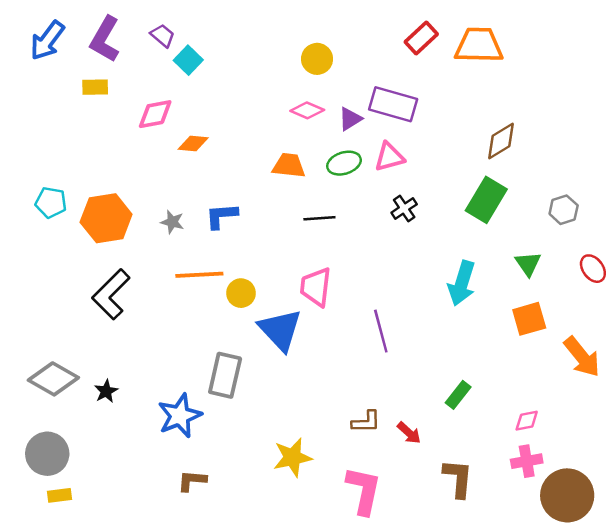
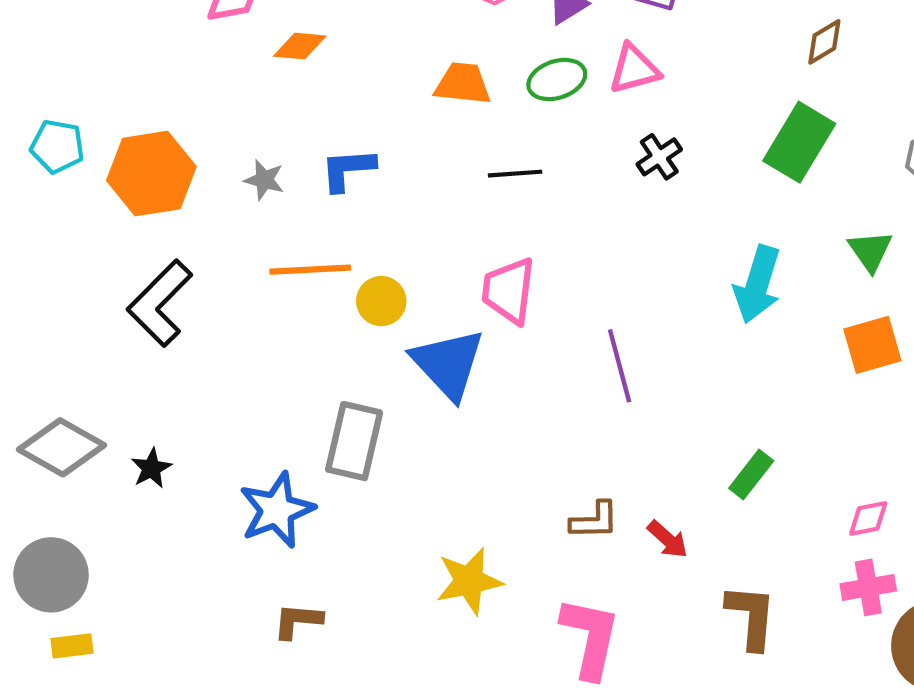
brown diamond: (501, 141) -> (824, 42), size x0.7

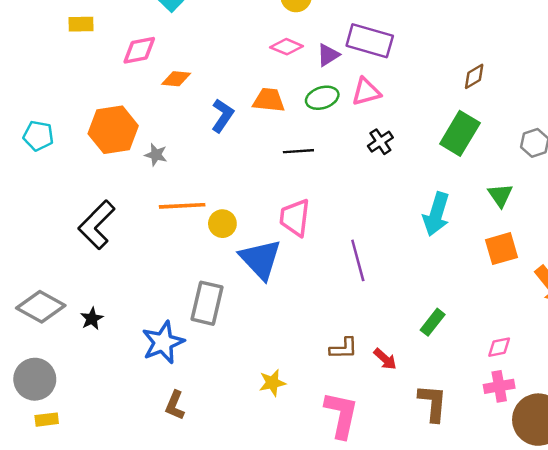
blue L-shape: (348, 169) -> (222, 116), moved, turned 128
orange hexagon: (151, 174) -> (113, 130), moved
yellow star: (469, 581) -> (272, 383), size x0.7
brown L-shape: (298, 621) -> (175, 405), turned -72

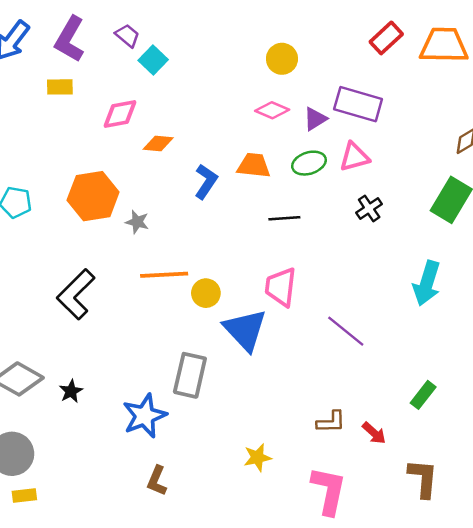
purple line: (358, 260) -> (346, 331), turned -36

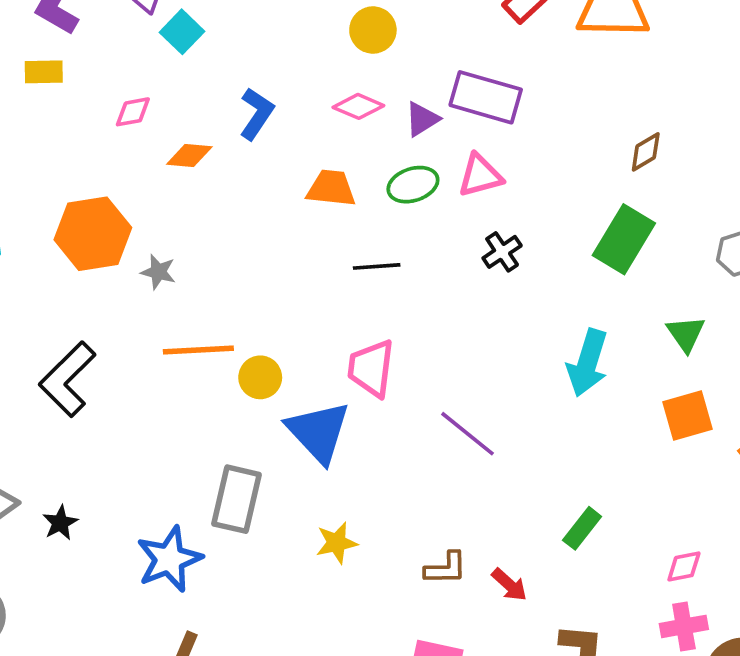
pink diamond: (120, 114) -> (133, 112), size x0.7
blue L-shape: (206, 181) -> (257, 114), moved
yellow star: (257, 457) -> (337, 543), moved

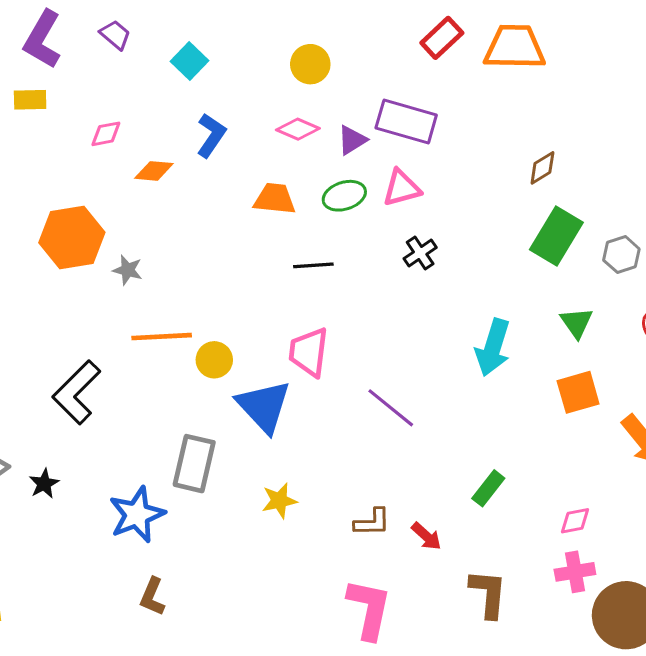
cyan square: (182, 32) -> (190, 61), moved
green rectangle: (624, 239) -> (556, 236), moved
black L-shape: (67, 379) -> (77, 392), moved

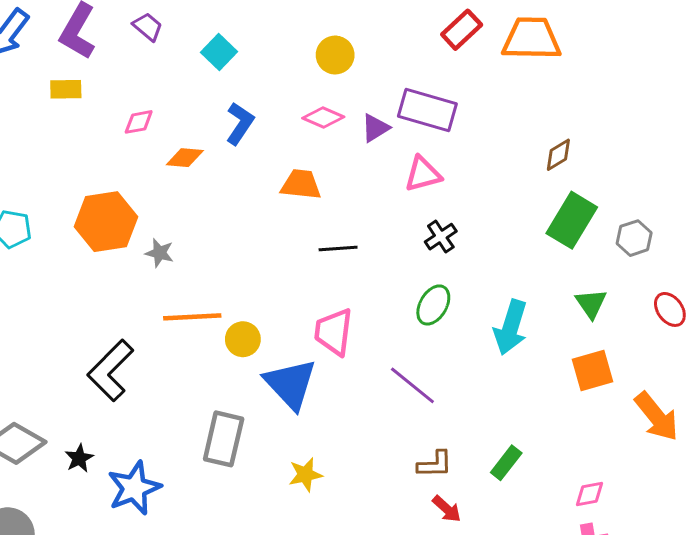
green ellipse: (344, 196) -> (433, 305), moved, turned -42
blue star: (137, 515) -> (134, 488), moved
brown L-shape: (372, 522) -> (435, 464), moved

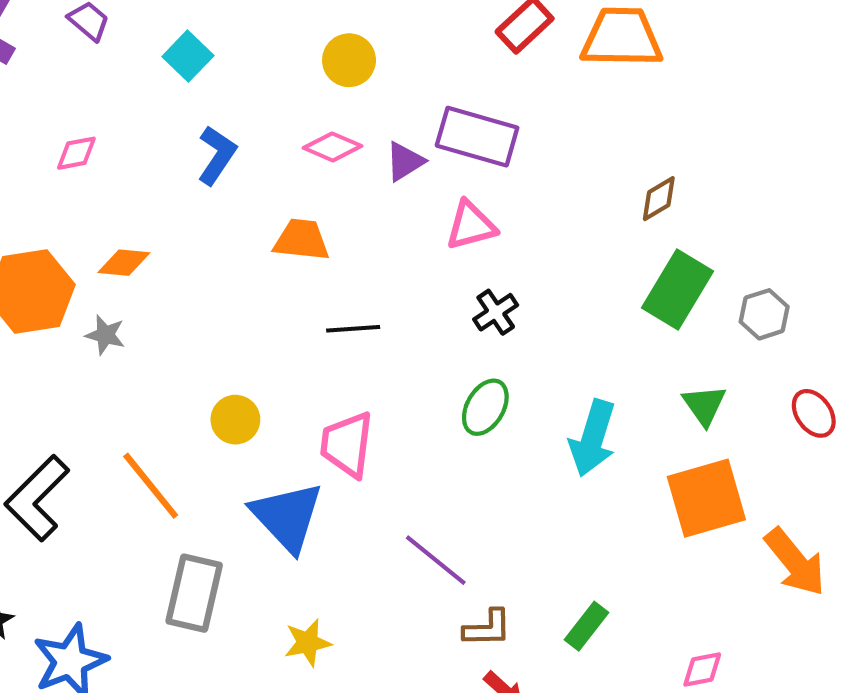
orange diamond: (185, 158) -> (124, 263), moved
orange line: (192, 317) -> (151, 486), moved, turned 54
yellow circle: (243, 339) -> (235, 420), moved
orange square: (593, 370) -> (706, 498), size x1.4
purple line: (412, 385) -> (436, 560), moved

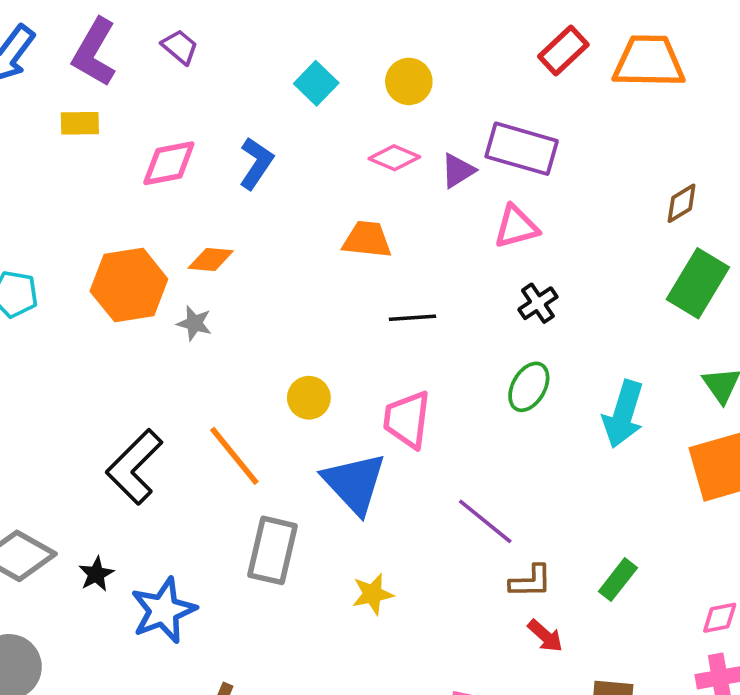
cyan square: (188, 56) -> (316, 83), moved
pink diamond: (76, 153) -> (169, 163), size x1.5
blue L-shape: (217, 155) -> (256, 163), moved

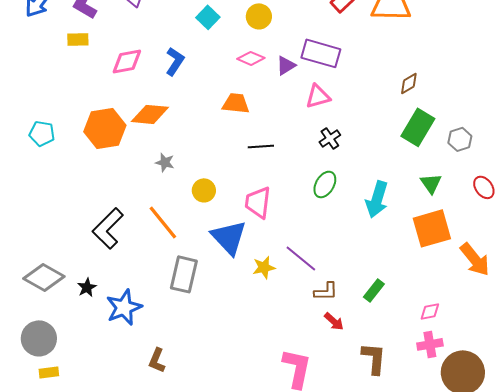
orange diamond: (211, 260) -> (150, 114), size x1.5
gray star: (194, 323) -> (165, 162), moved
yellow star: (373, 594) -> (264, 267), moved

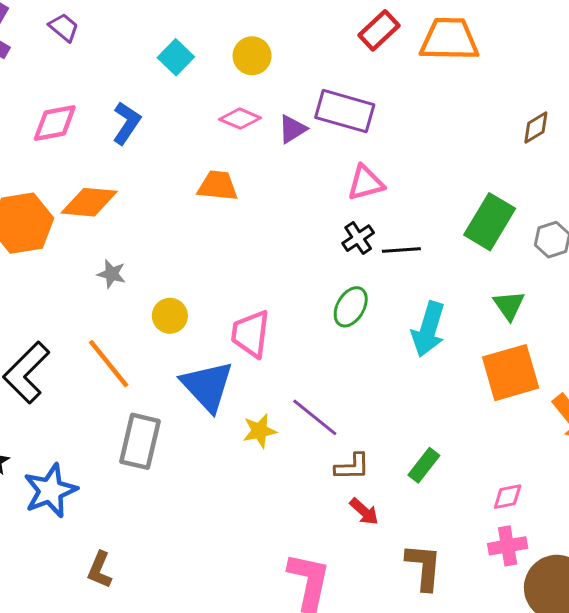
brown diamond: (409, 83) -> (536, 128), moved
pink triangle: (318, 96) -> (366, 183), moved
black line: (261, 146) -> (401, 250), moved

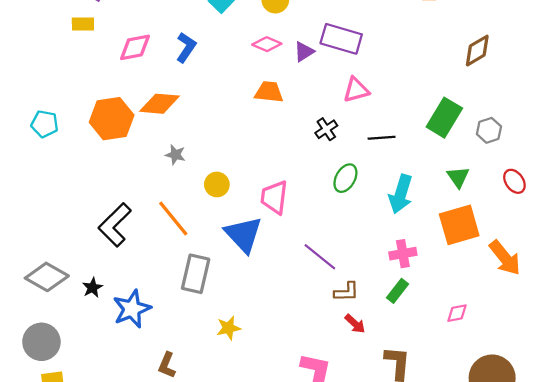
brown diamond: (536, 128) -> (477, 51), size x1.4
orange trapezoid: (218, 186) -> (269, 92), moved
black cross: (358, 238) -> (326, 129), moved
yellow star: (260, 431) -> (229, 328), moved
pink cross: (508, 546) -> (403, 254), moved

